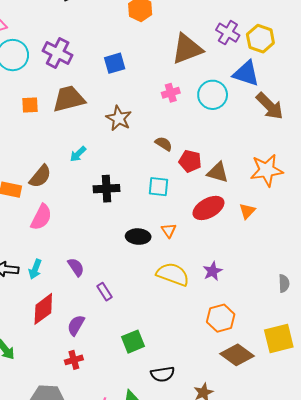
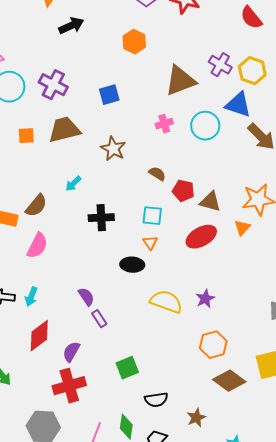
orange triangle: (247, 211) -> (242, 228), moved
orange triangle: (169, 230) -> (150, 243), moved
purple semicircle: (76, 267) -> (86, 297), moved
red cross: (74, 360) -> (69, 386), size x1.8

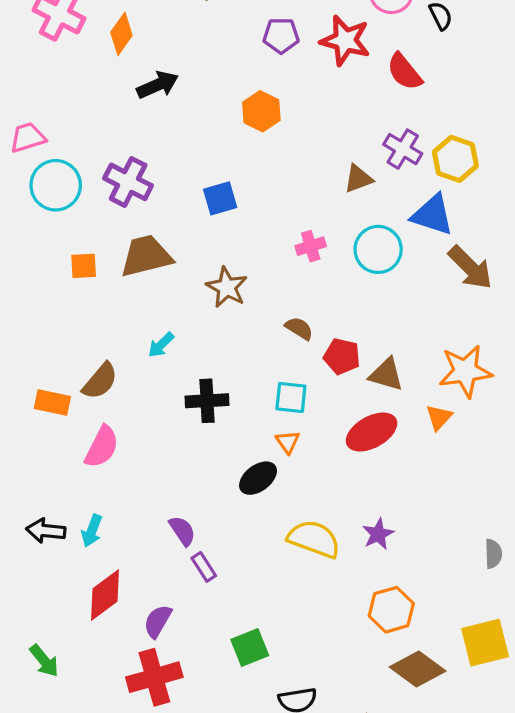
red semicircle: (251, 18) -> (404, 72), moved
brown triangle: (180, 81) -> (358, 179), moved, size x0.6
black ellipse: (132, 265) -> (258, 478), turned -40

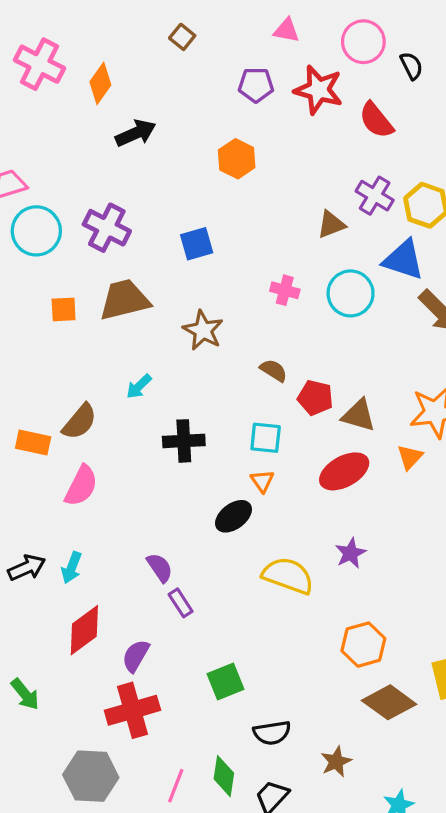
pink cross: (311, 246) -> (285, 290), turned 32
black arrow: (46, 531) -> (27, 568), turned 150
purple star: (378, 534) -> (351, 553), moved

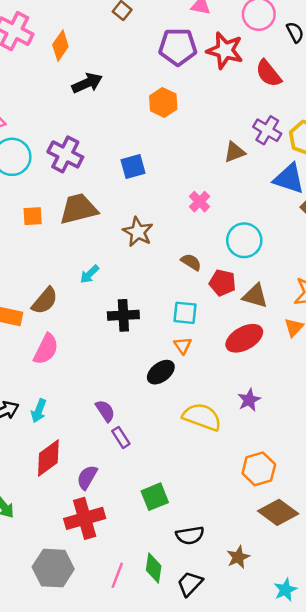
purple pentagon: (256, 85) -> (178, 47), size x1.4
pink cross: (285, 290) -> (200, 202), turned 30
cyan circle: (351, 293) -> (244, 240), moved

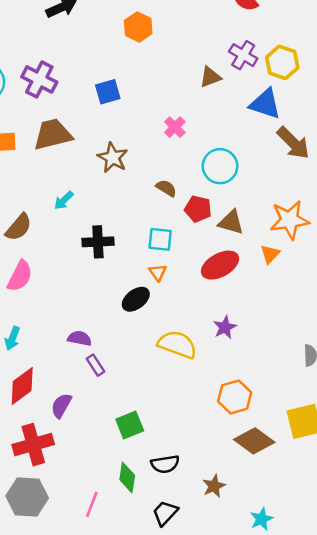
purple semicircle: (105, 411) -> (80, 338), turned -45
red cross: (85, 518) -> (33, 445), moved
green diamond: (154, 568) -> (127, 477), moved

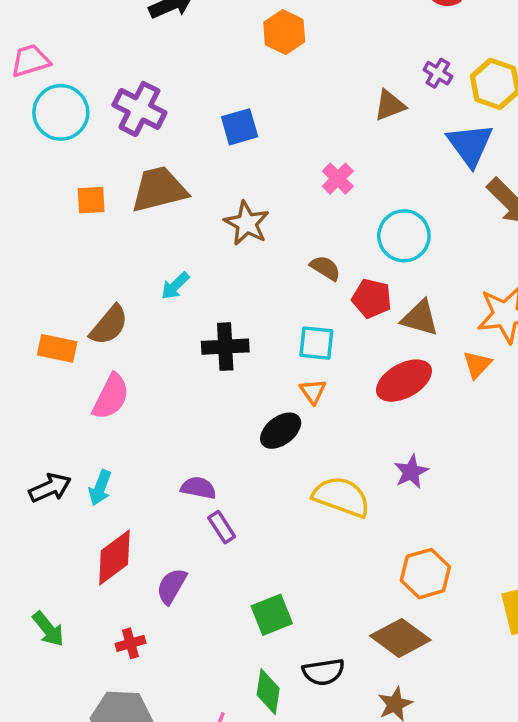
purple cross: (243, 55) -> (438, 73), size x0.7
blue triangle: (265, 104) -> (470, 145), turned 36
brown diamond: (254, 441) -> (400, 638), moved
red cross: (33, 445) -> (130, 643), size x0.5

